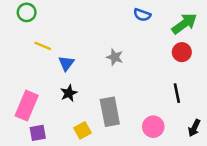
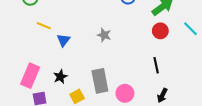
black star: (69, 93) -> (60, 77), moved
pink circle: (153, 127) -> (125, 93), moved
black arrow: (194, 128) -> (162, 95), moved

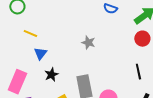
blue triangle: (64, 40) -> (40, 54), moved
black star: (60, 77) -> (51, 75), moved

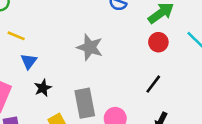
gray star: (88, 43) -> (90, 47), size x1.5
black line: (138, 72) -> (153, 84), turned 49

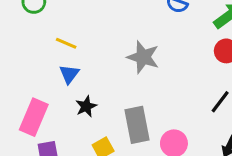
yellow line: (16, 36) -> (66, 43), moved

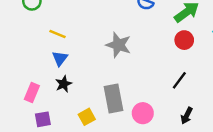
black star: (86, 106) -> (64, 84), moved
pink rectangle: (34, 117) -> (32, 92), size x0.7

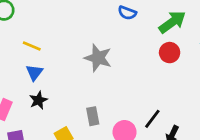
black line: (179, 80) -> (152, 119), moved
gray rectangle: (114, 99) -> (93, 116), size x0.6

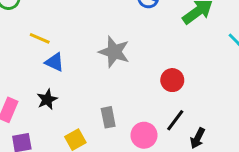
red circle: (170, 53) -> (172, 80), moved
blue triangle: (34, 72) -> (55, 62), moved, turned -42

